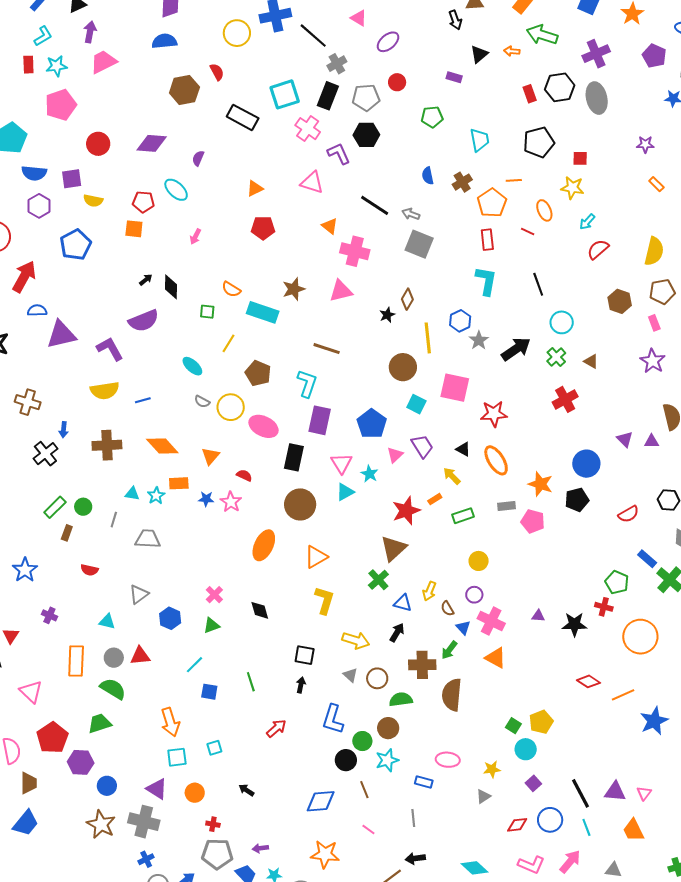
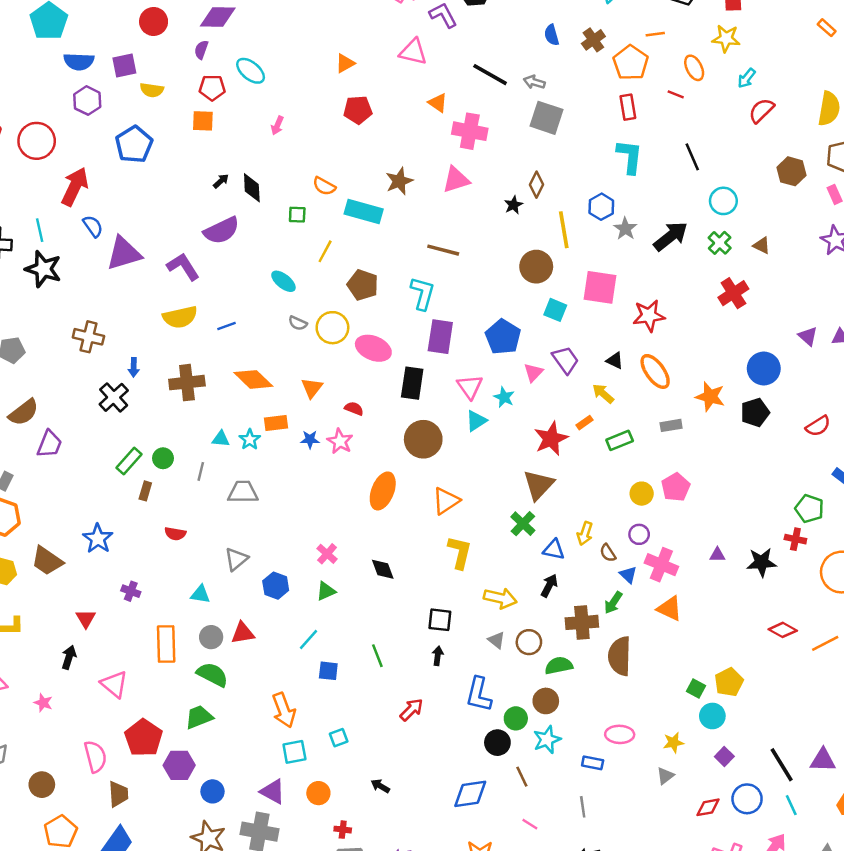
purple semicircle: (198, 158) -> (201, 50), moved
blue semicircle: (37, 310) -> (93, 226), turned 60
pink pentagon: (533, 521) -> (676, 487), moved, turned 30

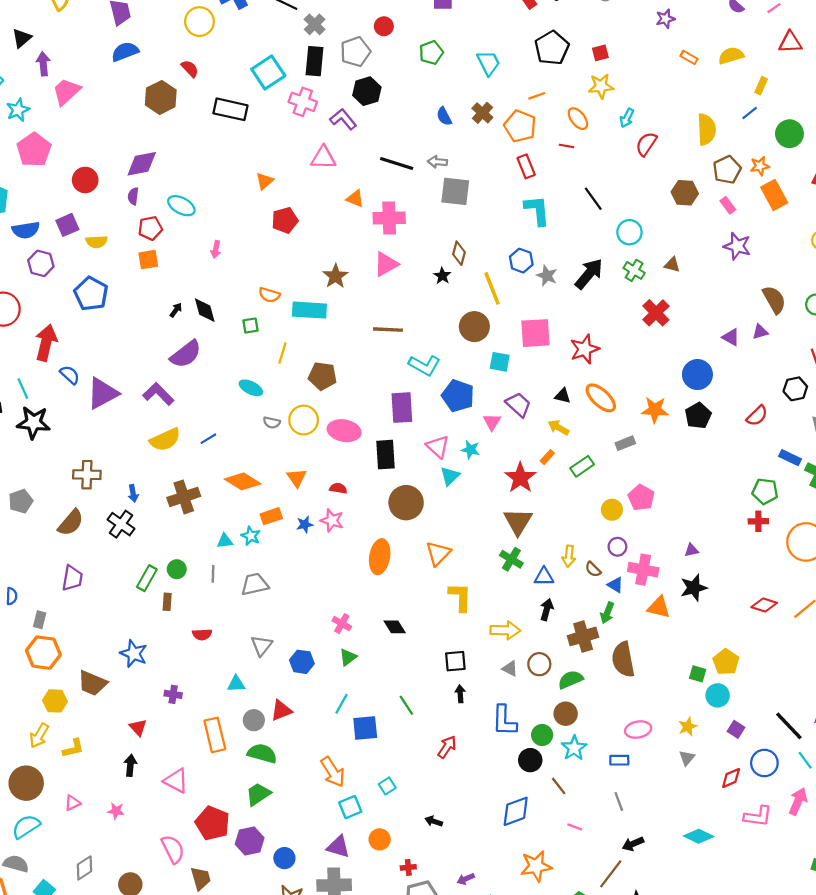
cyan L-shape: (423, 293) -> (424, 365), moved, turned 116
brown semicircle: (24, 412) -> (71, 523), moved
black star: (762, 562) -> (694, 588), moved
blue square: (328, 671) -> (365, 728), size x1.4

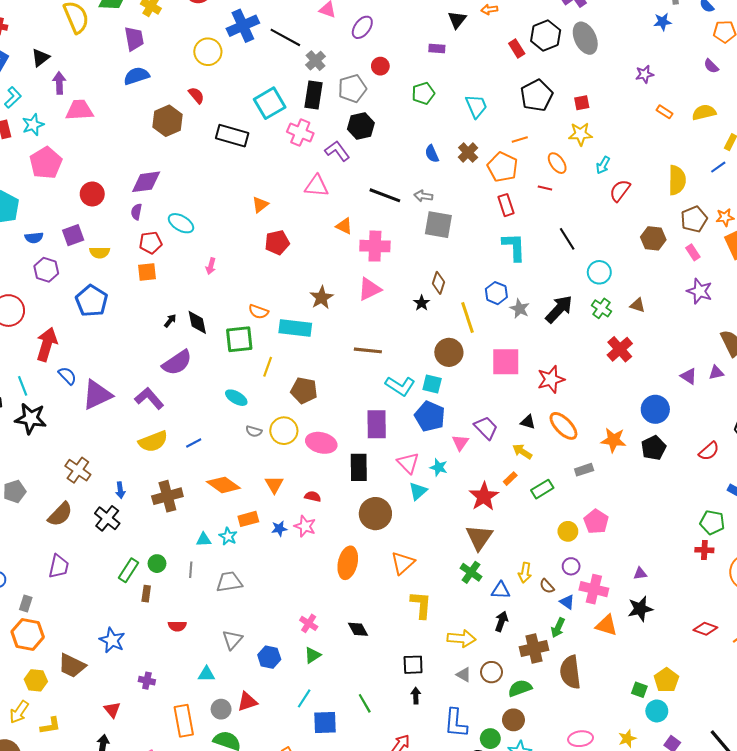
pink trapezoid: (66, 92) -> (79, 110), turned 36
blue semicircle: (26, 230) -> (34, 238), size x0.7
green square: (250, 326) -> (239, 339), size x1.8
cyan square: (500, 362) -> (432, 384), moved
brown cross: (87, 475) -> (78, 470), turned 30

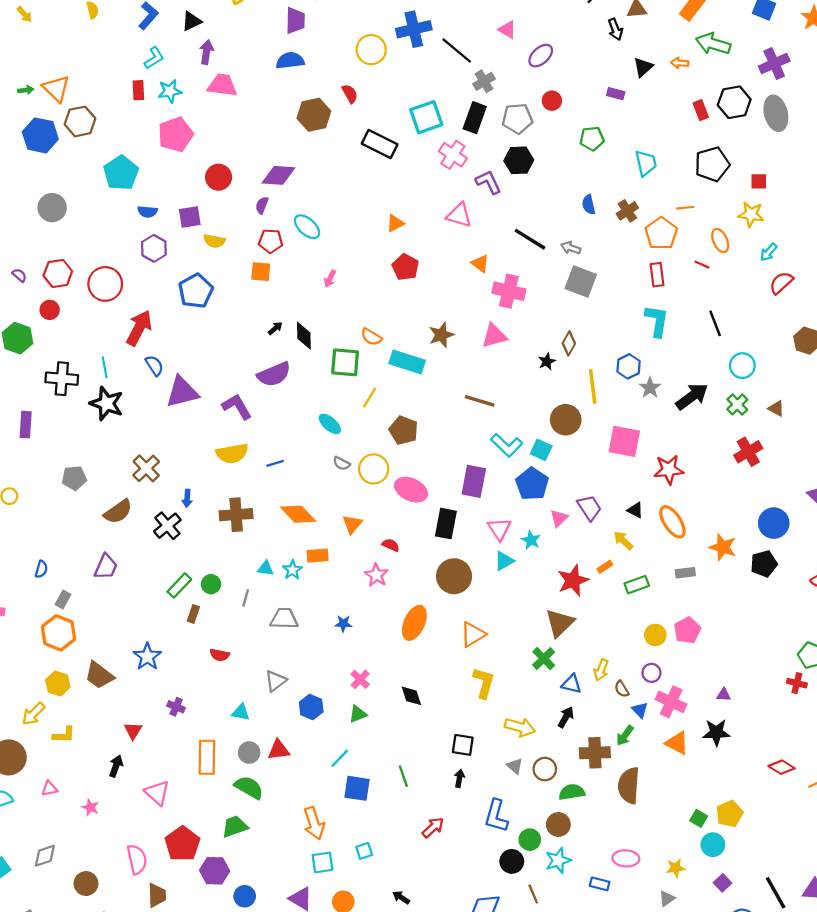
red pentagon: (277, 243) -> (405, 267), turned 30
blue star: (279, 529) -> (343, 624), moved

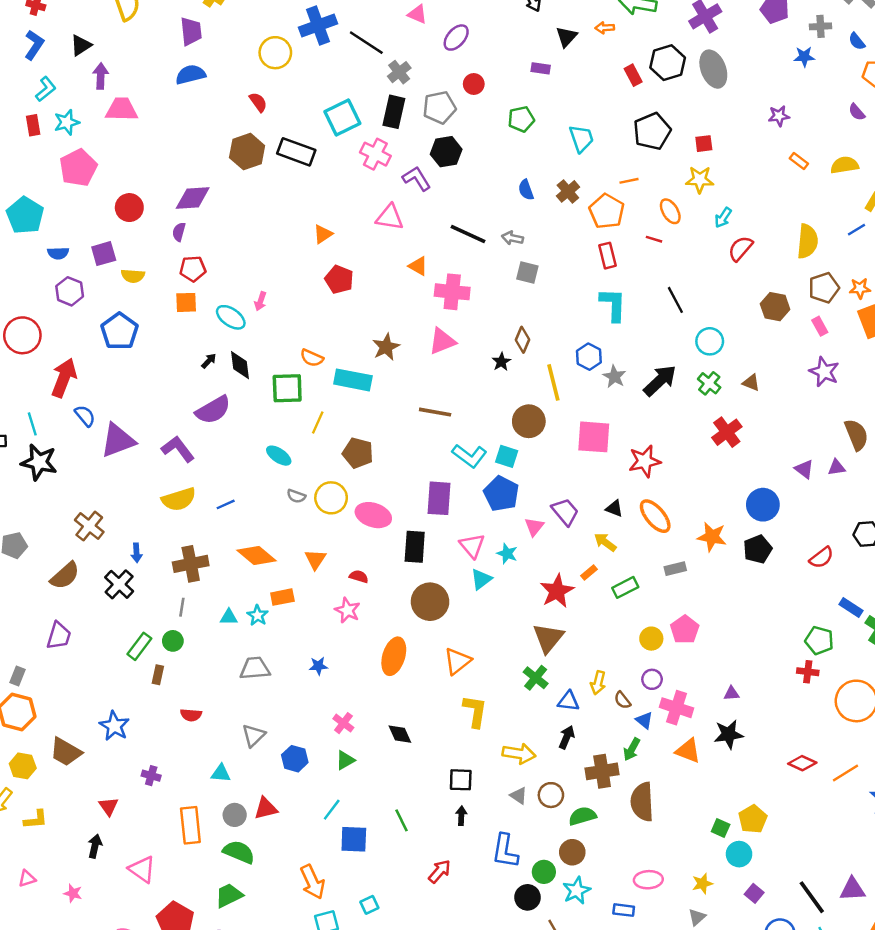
brown hexagon: (314, 115) -> (247, 152), moved
cyan ellipse: (307, 227) -> (231, 317), moved
gray square: (581, 282) -> (527, 273), size x0.7
gray line: (246, 598) -> (182, 607), moved

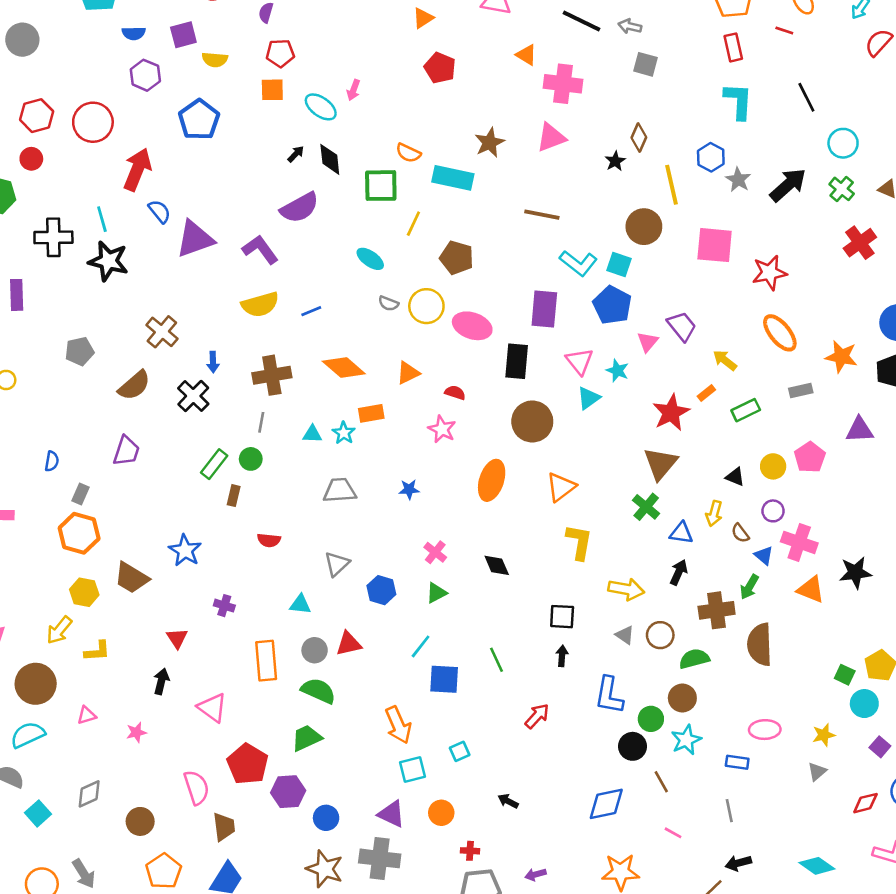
black triangle: (614, 508) -> (735, 477), moved
orange triangle: (315, 559) -> (408, 373), turned 30
purple triangle: (731, 694) -> (860, 430), moved, size x1.6
pink star: (73, 893) -> (136, 732), turned -30

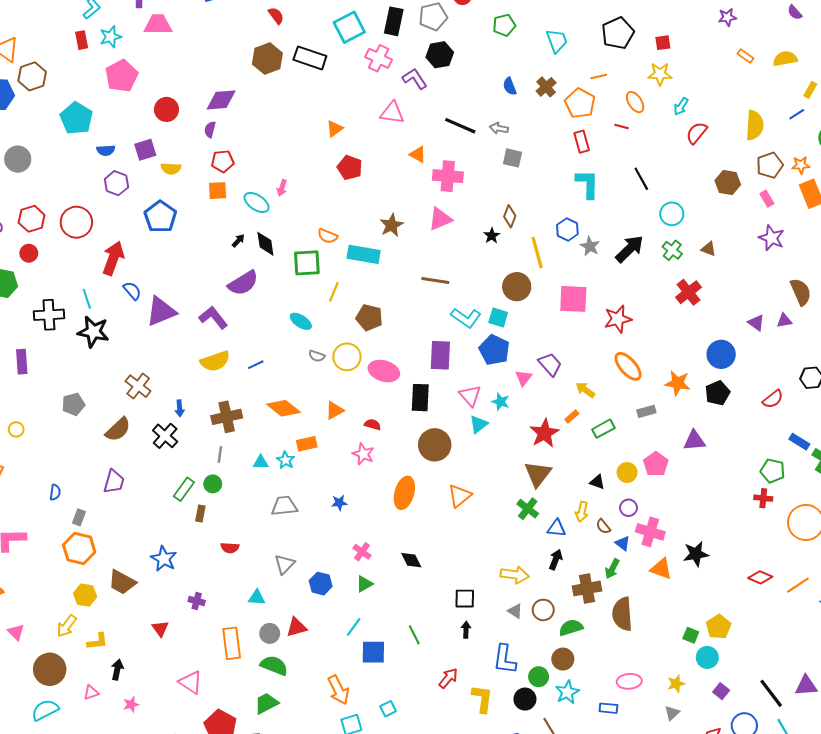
yellow L-shape: (579, 542) -> (482, 699), moved
black arrow: (161, 681) -> (117, 670), moved

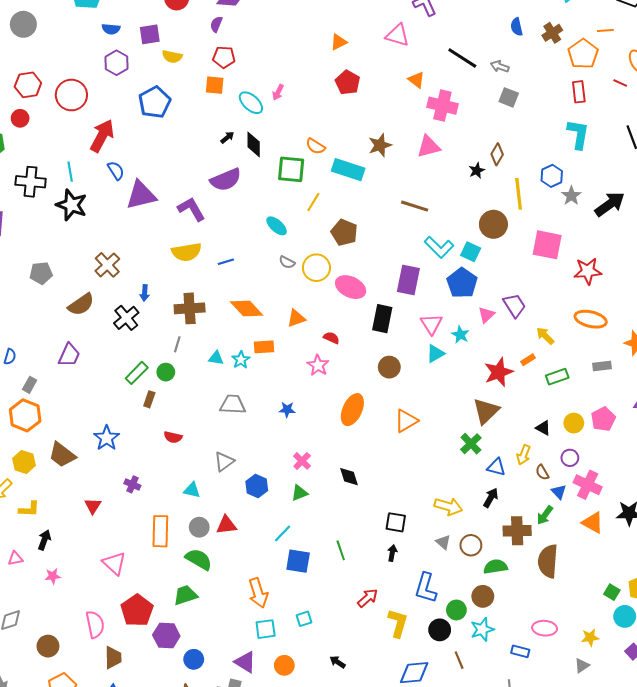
orange ellipse: (628, 366) -> (591, 319), turned -44
brown circle: (435, 445) -> (389, 367), size x0.7

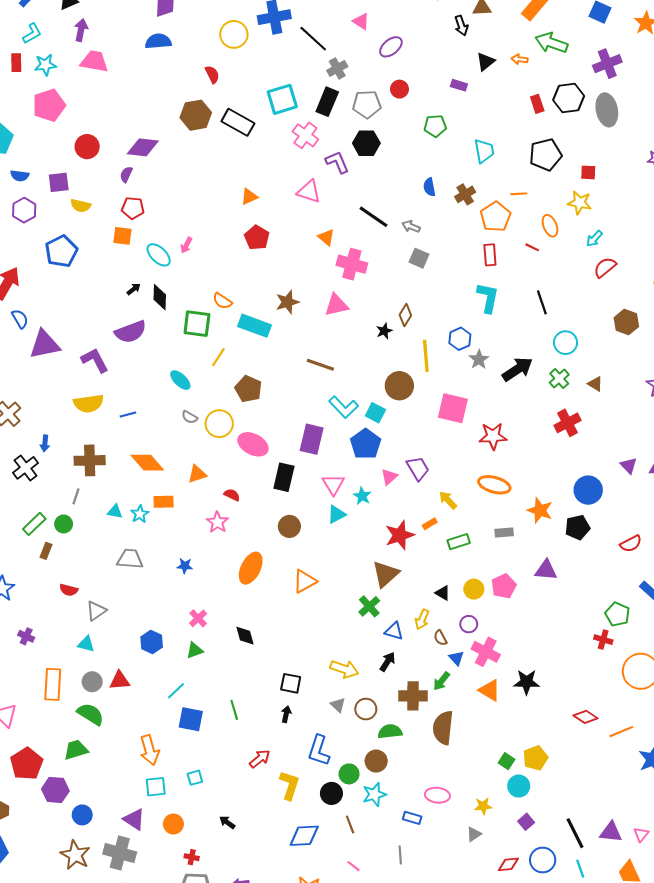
gray triangle: (224, 462) -> (96, 611), moved

